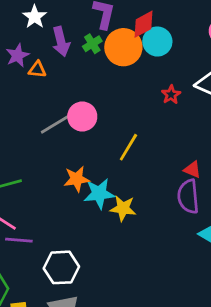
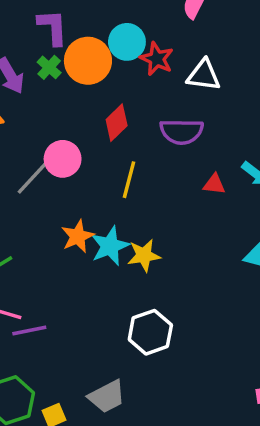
red diamond: (144, 24) -> (117, 123), moved
red star: (171, 95) -> (157, 59), moved, size x1.4
purple semicircle: (188, 196) -> (182, 132), moved, turned -68
white hexagon: (61, 267) -> (150, 332), moved

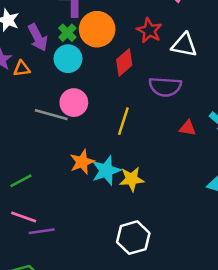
cyan circle: (127, 42) -> (68, 59), moved
red diamond: (117, 123) -> (124, 62), moved
gray line: (34, 176) -> (51, 115), turned 60

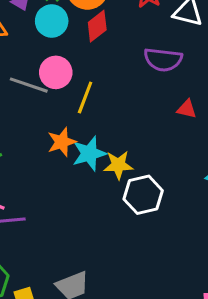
red diamond: (124, 62) -> (97, 26), moved
yellow line: (123, 121) -> (85, 98), moved
white hexagon: (133, 238) -> (143, 195), moved

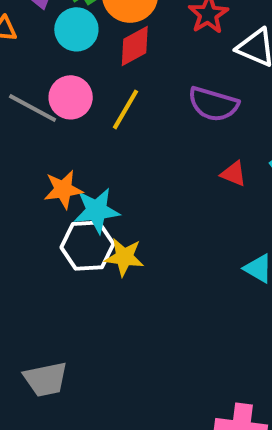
yellow line: (85, 98) -> (126, 109), moved
yellow star: (118, 165) -> (124, 257), moved
white hexagon: (143, 195) -> (87, 246), moved

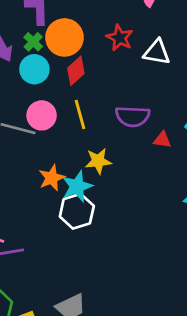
purple semicircle: (213, 104) -> (133, 116), moved
yellow line: (126, 109) -> (80, 115), turned -32
yellow star: (124, 257) -> (98, 161), moved

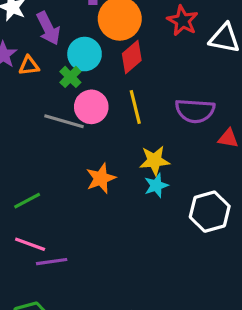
green cross: (33, 42) -> (70, 77), moved
cyan star: (77, 186) -> (156, 185), moved, size x0.7
white hexagon: (77, 211) -> (210, 212), moved

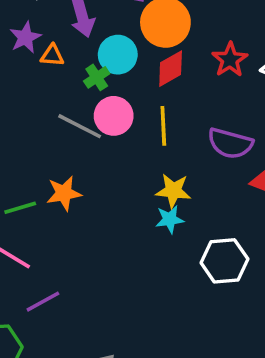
red star: (183, 21) -> (230, 60), moved
orange star: (101, 178) -> (64, 193), moved
purple line: (52, 262) -> (43, 302), moved, turned -32

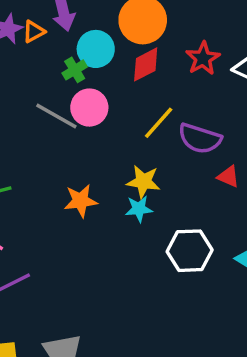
orange triangle: (52, 55) -> (34, 31), moved, turned -35
yellow line: (163, 126) -> (159, 123), moved, turned 42
orange star: (64, 193) -> (81, 201), moved

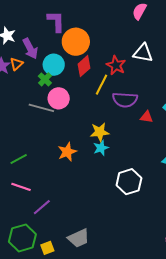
red star: (203, 58) -> (116, 65), moved
yellow line: (159, 123) -> (102, 85), moved
white hexagon: (190, 251) -> (129, 182), moved

